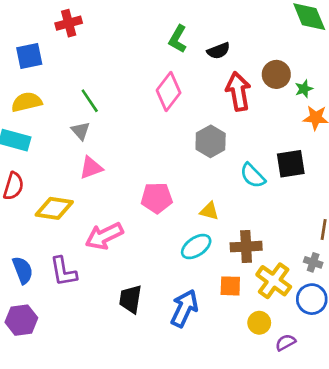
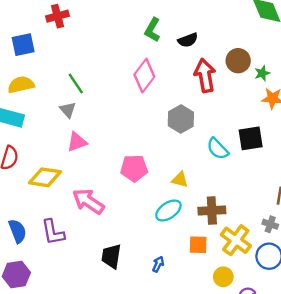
pink arrow: (104, 236) -> (88, 201), turned 60
blue arrow: (184, 308) -> (158, 264), size x0.5

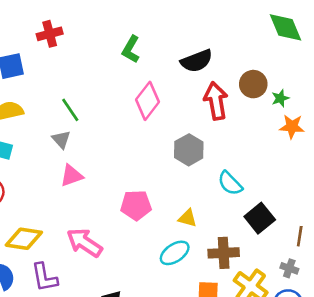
green L-shape: (152, 30) -> (131, 49), moved
black semicircle: (188, 40) -> (197, 61), size x1.4
black square: (251, 138) -> (260, 218), moved, turned -30
yellow diamond: (45, 177) -> (24, 239), moved

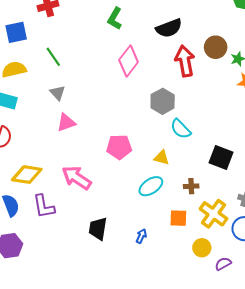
green line: (70, 110) -> (53, 57), moved
cyan semicircle: (230, 183) -> (181, 129), moved
black square: (260, 218) -> (221, 158), turned -30
brown cross: (224, 253) -> (191, 186), size x0.6

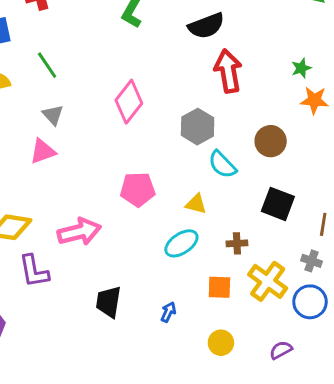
brown circle: (216, 47) -> (271, 141), moved
pink diamond: (129, 61) -> (129, 102), moved
pink triangle: (66, 123) -> (43, 151), moved
pink arrow: (77, 178) -> (79, 232), turned 132
yellow circle: (202, 248) -> (221, 343), moved

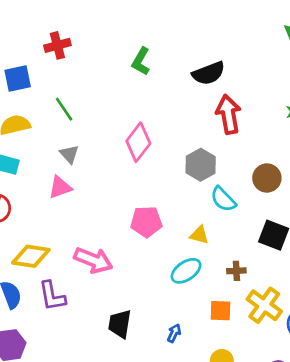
pink arrow: (79, 232) -> (93, 260), turned 36

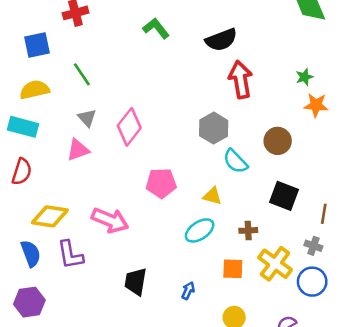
green L-shape: (141, 61) -> (156, 28), turned 112
pink diamond: (138, 142) -> (129, 127), moved

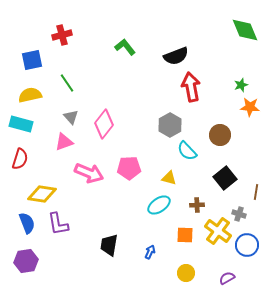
black square: (284, 196) -> (225, 178), turned 30
pink arrow: (110, 220) -> (89, 173), moved
gray cross: (313, 246) -> (239, 214), moved

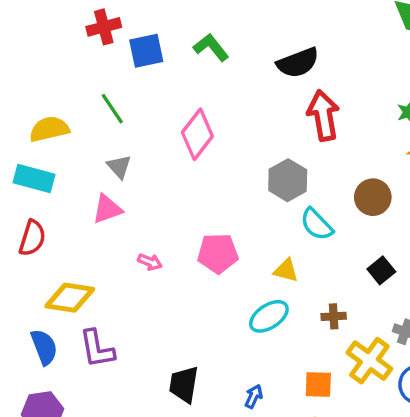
blue square: (32, 60) -> (146, 51), moved
pink diamond: (104, 124) -> (197, 134), moved
pink arrow: (89, 173) -> (150, 262), size x0.5
black square: (225, 178) -> (381, 270), size x0.7
orange square: (185, 235) -> (318, 384), moved

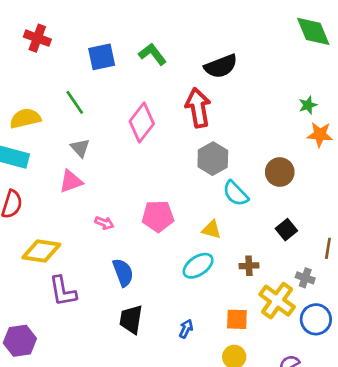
red cross: (104, 27) -> (37, 38), moved, turned 35
red arrow: (323, 115) -> (198, 108), moved
blue semicircle: (44, 347) -> (123, 272), moved

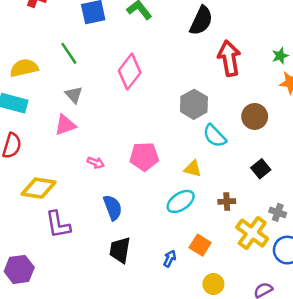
black semicircle: (221, 66) -> (201, 21), turned -44
red arrow: (198, 108) -> (229, 58), moved
orange square: (237, 319) -> (200, 245), moved, turned 30

